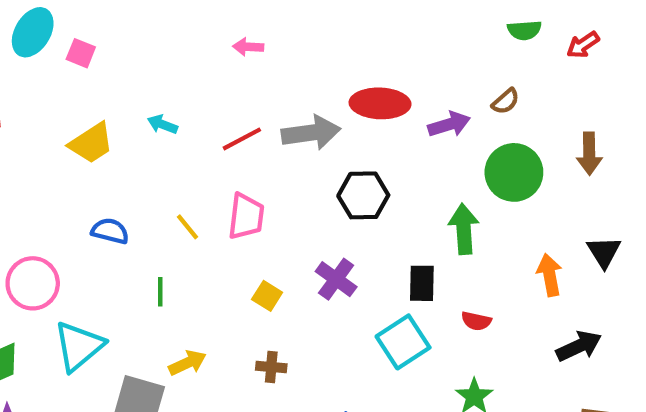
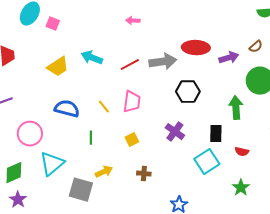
cyan arrow: (162, 124) -> (92, 58), size x1.5
blue semicircle: (110, 231) -> (67, 109), size x1.4
yellow square: (267, 296) -> (132, 140), moved, turned 32

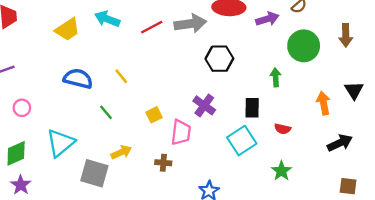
pink trapezoid: (132, 102) -> (181, 132), moved
green arrow: (236, 108) -> (276, 77), size x0.7
pink circle: (30, 134) -> (22, 108), moved, size x0.6
green line: (91, 138) -> (106, 112), turned -40
brown cross: (144, 174) -> (163, 163), moved

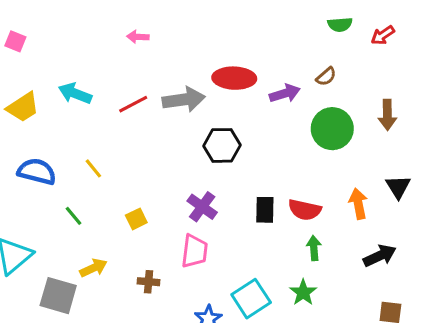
green arrow: (276, 77) -> (314, 248), moved
red semicircle: (283, 129) -> (305, 210), moved, size x1.5
pink trapezoid: (181, 132) -> (194, 251), moved
cyan square: (242, 141) -> (251, 299), moved

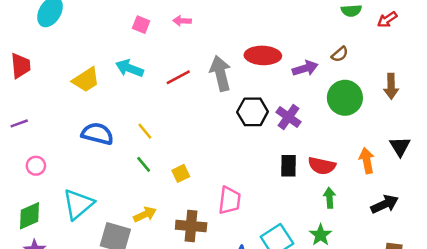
pink square: (15, 41) -> (141, 25), moved
gray arrow: (184, 100) -> (221, 73), turned -96
purple cross: (202, 207) -> (288, 117), moved
green line: (73, 216) -> (144, 164), moved
brown cross: (149, 282) -> (191, 226), size x1.6

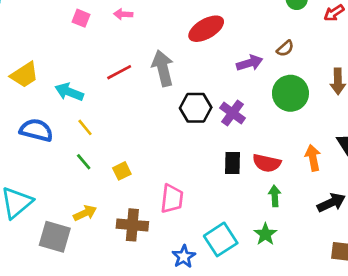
red ellipse: (263, 55) -> (206, 29), moved, turned -32
cyan arrow: (130, 68) -> (69, 92), moved

